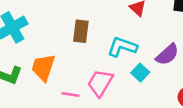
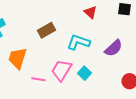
brown rectangle: (81, 31) -> (46, 30), turned 54
cyan square: (140, 73) -> (84, 73), moved

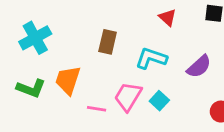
brown rectangle: (46, 30) -> (108, 42), turned -48

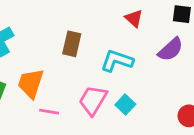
purple semicircle: (199, 67) -> (171, 49), moved
pink line: (97, 109) -> (49, 112), moved

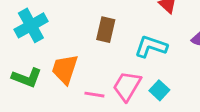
pink line: (49, 112) -> (94, 95), moved

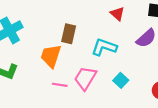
orange trapezoid: (65, 69) -> (51, 56), moved
cyan square: (159, 90) -> (121, 80), moved

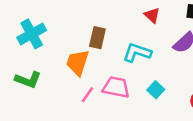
pink trapezoid: (85, 78) -> (116, 87), turned 70
pink line: (60, 85) -> (87, 95), turned -64

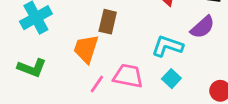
cyan L-shape: (137, 53) -> (167, 46), moved

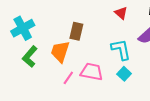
cyan L-shape: (167, 46) -> (121, 49), turned 60
green L-shape: (32, 68) -> (30, 57), moved, turned 110

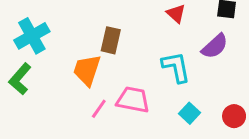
green L-shape: (30, 57) -> (20, 79), moved
cyan square: (124, 74) -> (189, 113), moved

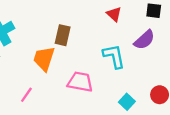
pink line: (99, 109) -> (26, 95), moved
cyan square: (189, 113) -> (127, 102), moved

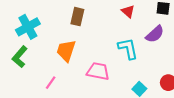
brown rectangle: (63, 35) -> (77, 17), moved

